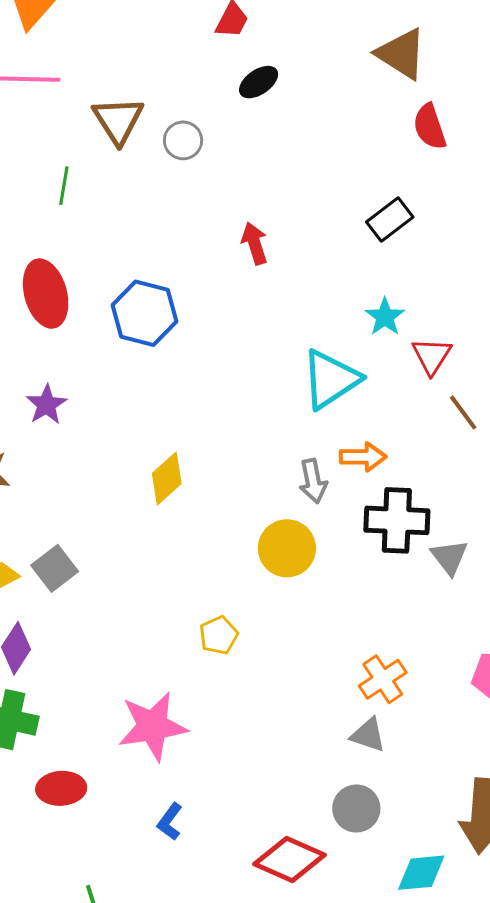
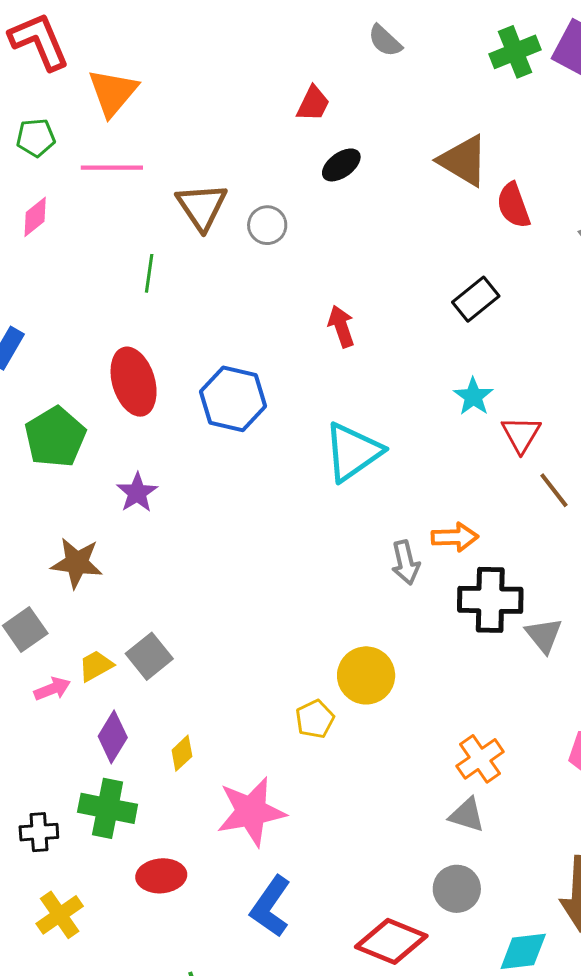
brown triangle: (401, 54) -> (463, 161), moved
cyan triangle: (331, 379) -> (353, 452), moved
yellow diamond: (167, 478) -> (182, 753), moved, size x0.7
yellow circle: (287, 548) -> (366, 675), moved
blue L-shape: (170, 822) -> (271, 906), size x1.6

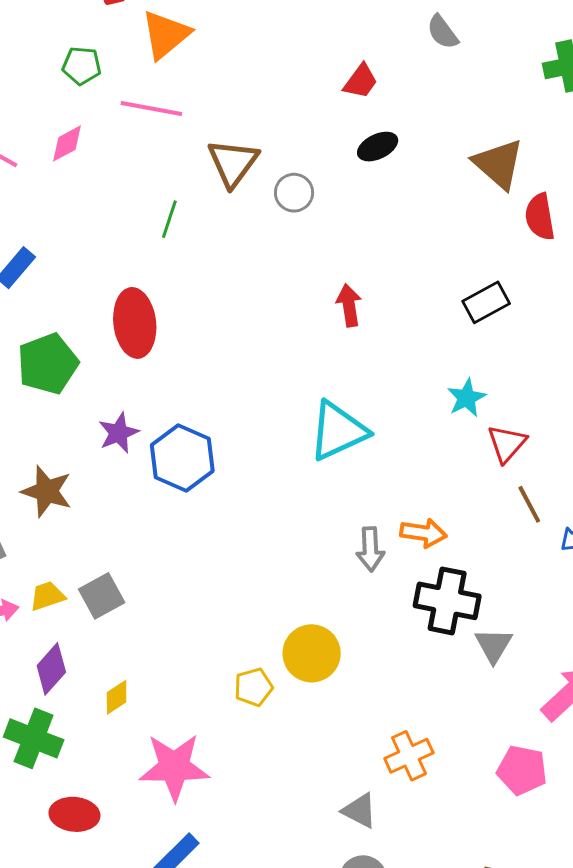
blue hexagon: (233, 399) -> (182, 458), moved
gray triangle: (467, 815) -> (360, 811), moved

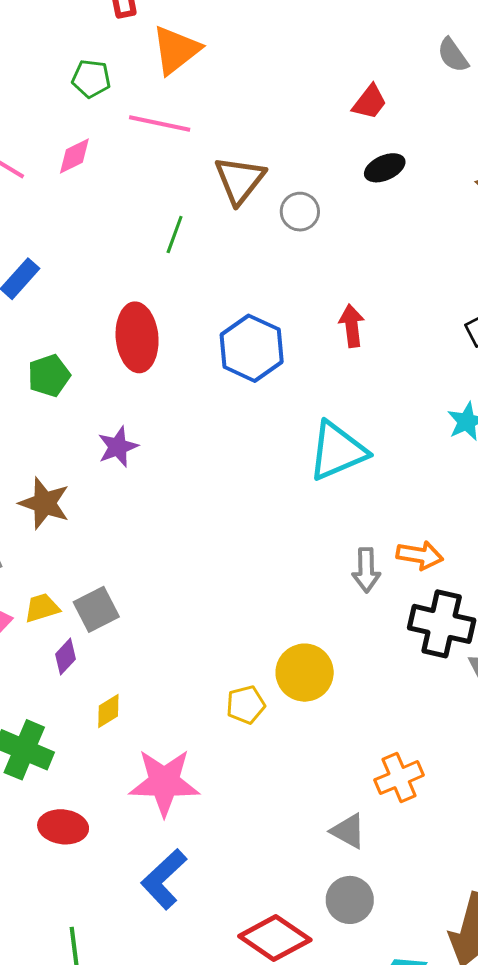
green pentagon: (48, 364) -> (49, 376), size x0.7
blue hexagon: (182, 458) -> (252, 348), moved
purple diamond: (51, 669) -> (65, 657), moved, size x0.7

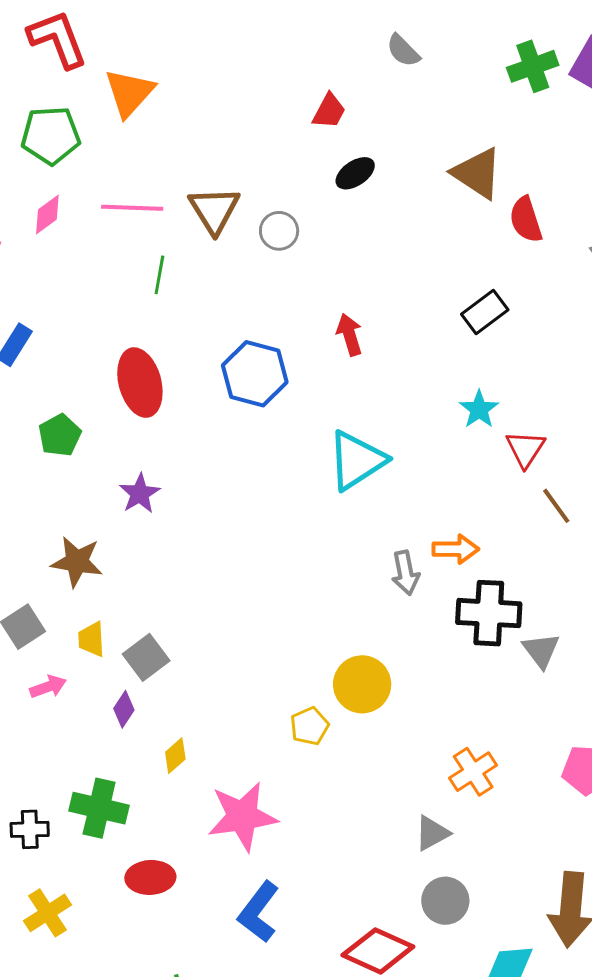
green pentagon: (91, 79) -> (51, 135), size x1.5
pink line: (160, 123) -> (132, 208), moved
yellow trapezoid: (42, 608) -> (91, 639), moved, turned -66
gray triangle: (348, 831) -> (432, 833), turned -48

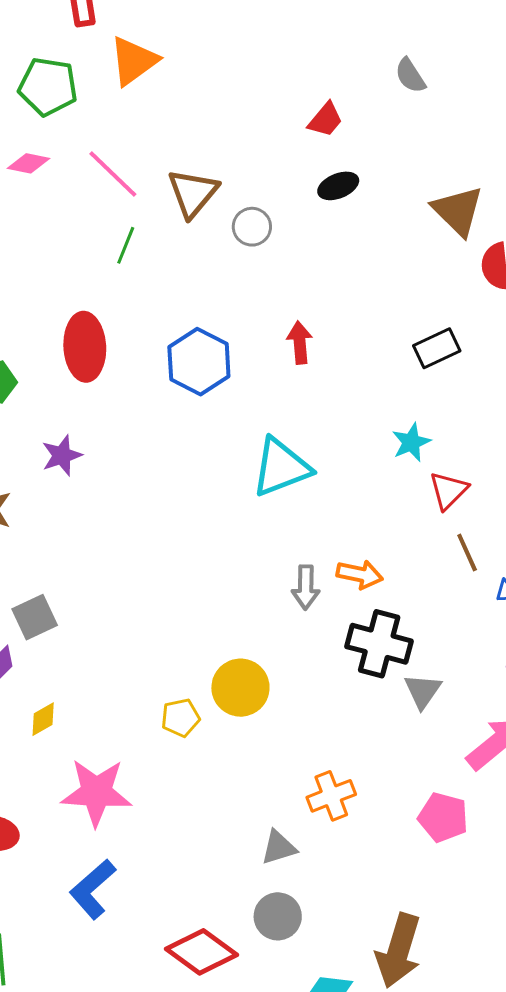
pink line: (132, 208) -> (113, 174), turned 30
pink diamond: (47, 215) -> (28, 163), turned 36

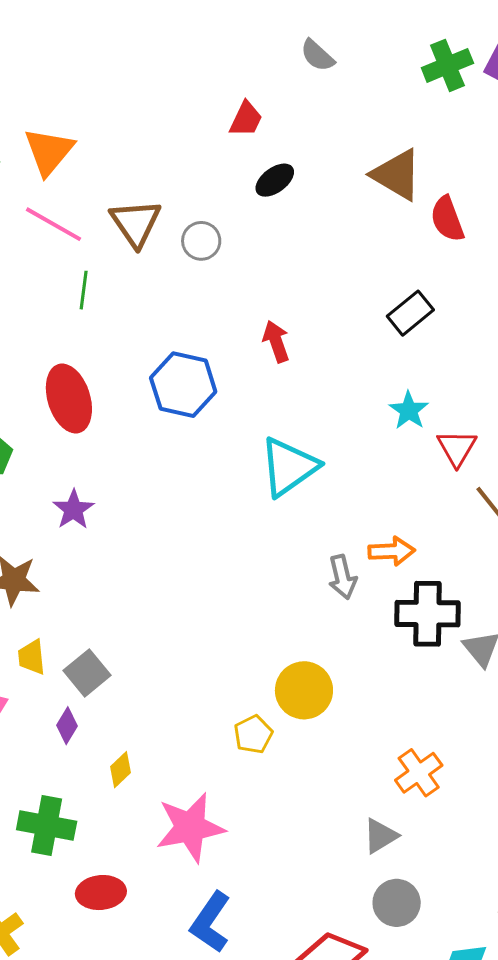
orange triangle: (134, 61) -> (49, 151), moved

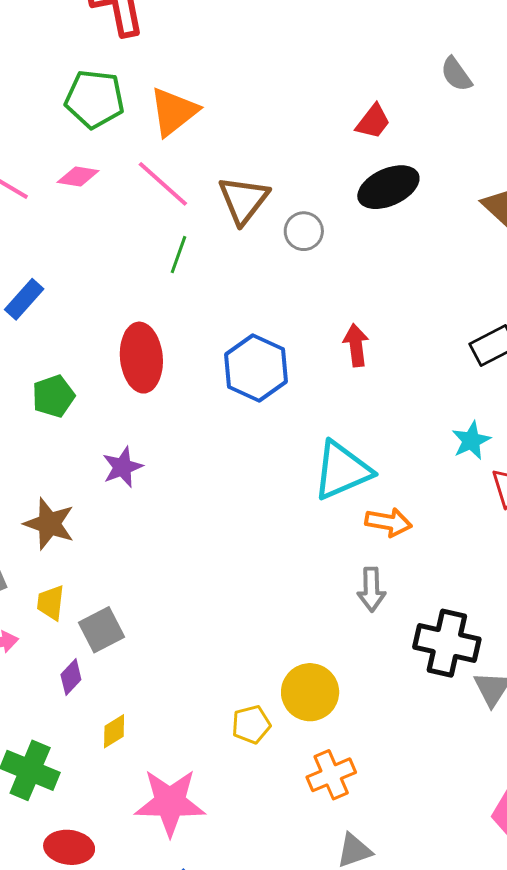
black ellipse: (275, 180) -> (388, 187), size x1.5
orange arrow: (392, 551) -> (389, 522), moved
orange cross: (419, 773) -> (331, 775), moved

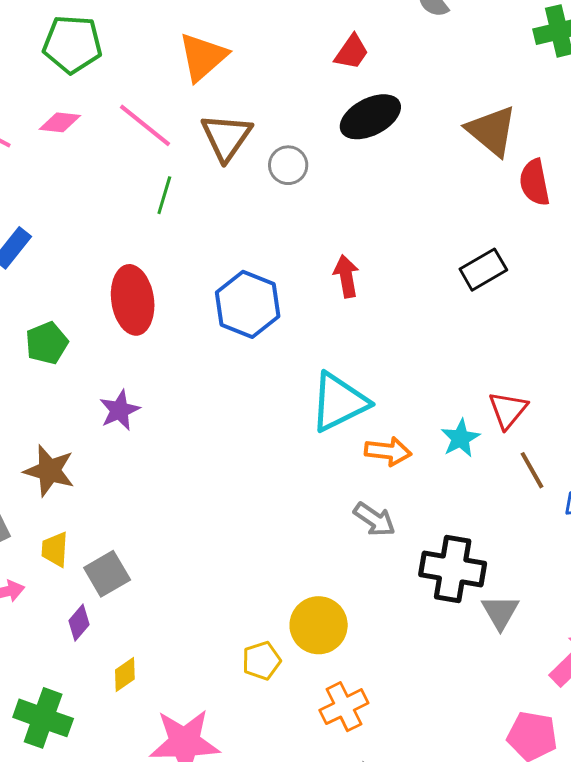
orange triangle: (174, 112) -> (203, 57), moved
cyan star: (471, 441) -> (460, 438), moved
gray arrow: (371, 589) -> (374, 519), turned -51

